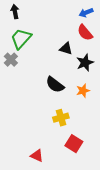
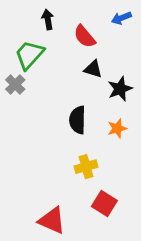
black arrow: (15, 12) -> (48, 19), moved
red semicircle: (85, 33) -> (85, 36), moved
black semicircle: (55, 85) -> (77, 120), turned 54
red triangle: (37, 156) -> (52, 220), size x1.5

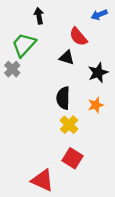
red semicircle: (85, 36) -> (78, 37), moved
black triangle: (93, 69) -> (67, 58), moved
yellow cross: (86, 167) -> (69, 125), moved, turned -30
red square: (104, 203) -> (72, 158), moved

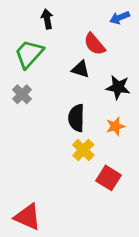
gray cross: (12, 69) -> (22, 94), moved
black star: (98, 73) -> (118, 87), turned 30
red square: (72, 158) -> (108, 178), moved
red triangle: (42, 180) -> (28, 217), moved

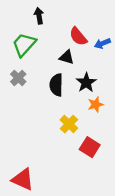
blue arrow: (120, 18) -> (102, 43), moved
black star: (118, 87) -> (86, 83), moved, turned 30
black semicircle: (76, 118) -> (56, 85), moved

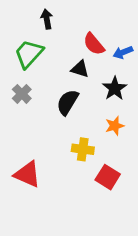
black star: (86, 83) -> (115, 88), moved
black semicircle: (56, 85) -> (68, 102), turned 30
yellow cross: (69, 124) -> (83, 149), turned -36
red triangle: (23, 179) -> (27, 174), moved

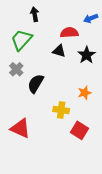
red semicircle: (94, 44) -> (69, 33), turned 126
blue arrow: (123, 52) -> (91, 18), moved
black star: (115, 88) -> (87, 55), moved
black semicircle: (68, 102) -> (36, 84), moved

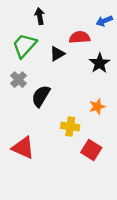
black triangle: (59, 51) -> (57, 54), moved, turned -48

